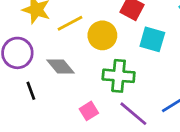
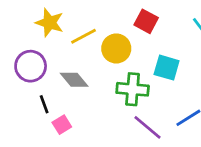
cyan square: (152, 39) -> (167, 68), moved
pink square: (89, 111) -> (62, 125), moved

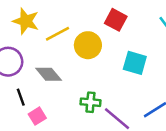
green cross: (133, 89) -> (90, 102), moved, size x0.7

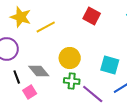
yellow circle: (88, 45) -> (70, 58), moved
cyan square: (135, 63) -> (110, 65), moved
gray diamond: (49, 74) -> (39, 71), moved

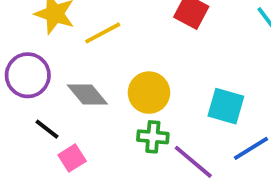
gray diamond: (39, 71) -> (87, 95), moved
black line: (17, 77) -> (47, 129), turned -32

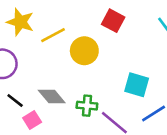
yellow circle: (149, 93) -> (84, 51), moved
gray diamond: (87, 95) -> (52, 96), moved

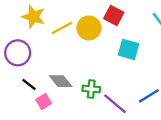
yellow circle: (84, 51) -> (89, 28), moved
cyan square: (137, 85) -> (128, 49), moved

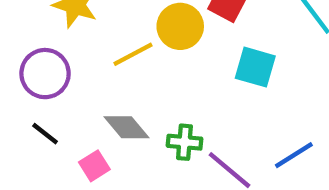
yellow line: (62, 28) -> (133, 54), moved
black line: (29, 85) -> (45, 134), moved

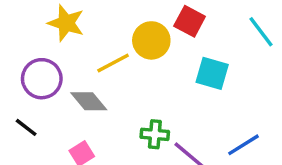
gray diamond: (127, 127) -> (89, 101), moved
black line: (45, 134) -> (26, 127), moved

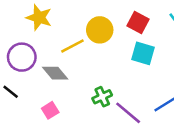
red square: (190, 21) -> (138, 22), moved
green cross: (155, 134) -> (102, 97), turned -30

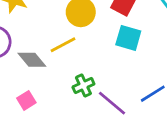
yellow line: (72, 46) -> (63, 45), moved

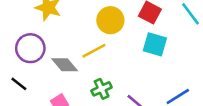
green cross: (83, 85) -> (102, 89), moved

